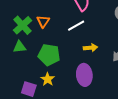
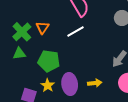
yellow arrow: (90, 48) -> (95, 83), moved
purple ellipse: (84, 75) -> (70, 84), moved

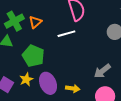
purple ellipse: (70, 84) -> (48, 83), turned -30

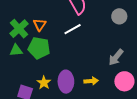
green pentagon: (33, 56) -> (39, 48), moved
purple ellipse: (48, 83) -> (66, 82), turned 35

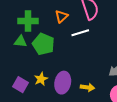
orange triangle: (40, 25) -> (61, 16), moved
green cross: (19, 29) -> (28, 21), turned 30

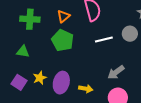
white line: (80, 33) -> (104, 39), moved
green triangle: (21, 41) -> (23, 52), moved
green pentagon: (43, 44) -> (63, 40), moved

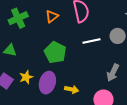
green cross: (30, 19) -> (18, 18), turned -30
green pentagon: (63, 40) -> (55, 52), moved
gray arrow: (116, 72) -> (113, 73), moved, turned -30

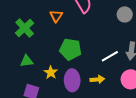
white line: (91, 41) -> (110, 56), moved
yellow star: (26, 77) -> (51, 72), moved

